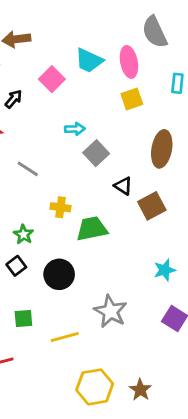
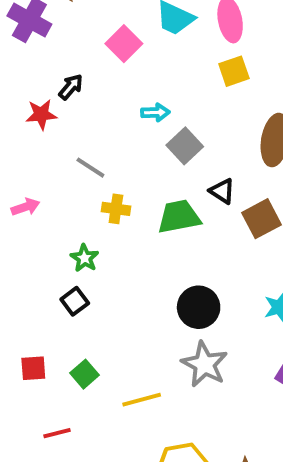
black arrow: (13, 99) -> (71, 87), moved
yellow cross: (61, 207) -> (116, 209), moved
green trapezoid: (92, 229) -> (179, 217), moved
black circle: (59, 274) -> (199, 307), moved
green square: (23, 319) -> (84, 374), turned -36

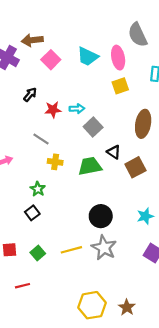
pink square: (124, 44) -> (51, 60), moved
red star: (41, 114) -> (53, 110), moved
yellow line: (142, 400) -> (71, 250), moved

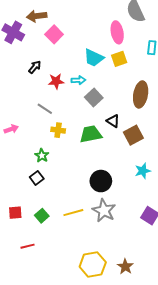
cyan trapezoid: (88, 56) -> (94, 58), moved
cyan star: (145, 216) -> (143, 171), moved

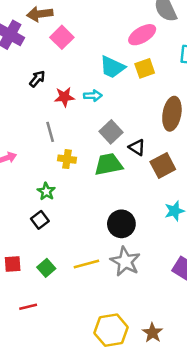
pink ellipse: (117, 32) -> (142, 35), turned 70
gray square: (94, 98) -> (111, 132), moved
gray line: (45, 109) -> (50, 132), turned 42

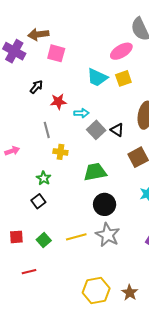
pink square: (62, 37) -> (56, 53), turned -30
cyan arrow: (93, 96) -> (81, 113), moved
black triangle: (137, 147) -> (117, 130), moved
green trapezoid: (108, 164) -> (95, 172), moved

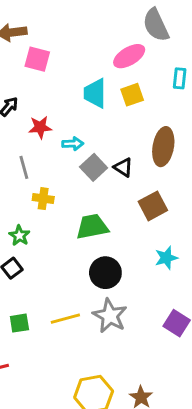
cyan trapezoid: (97, 77) -> (95, 93), turned 65
green square: (44, 240) -> (19, 323), turned 32

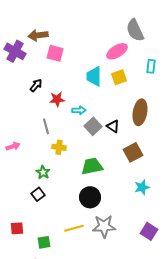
black circle: (105, 273) -> (90, 197), moved
gray star: (110, 316) -> (104, 226), turned -30
green square: (19, 323) -> (44, 242), moved

